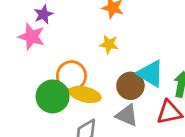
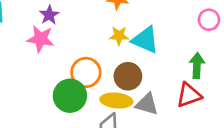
cyan triangle: (151, 74) -> (145, 40), moved
brown circle: (130, 86) -> (128, 76), moved
yellow ellipse: (85, 94) -> (116, 100), moved

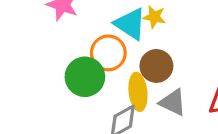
cyan triangle: (145, 40) -> (130, 24), moved
yellow ellipse: (116, 100) -> (138, 92), turned 68

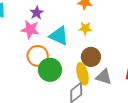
cyan triangle: (130, 24) -> (59, 36), moved
orange circle: (108, 53) -> (38, 56), moved

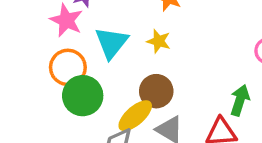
cyan triangle: (59, 36) -> (111, 43), turned 30
yellow ellipse: (82, 74) -> (135, 116), turned 50

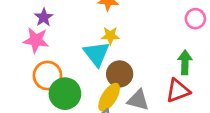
cyan triangle: (111, 43) -> (96, 54), moved

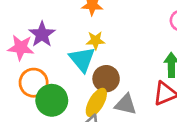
purple star: (44, 17) -> (42, 34), moved, size x1.4

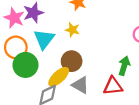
cyan triangle: (82, 59) -> (44, 39), moved

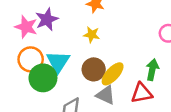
cyan triangle: (44, 39) -> (58, 62), moved
yellow ellipse: (59, 77) -> (113, 74), moved

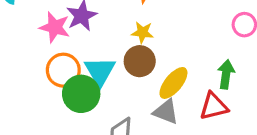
brown circle: (94, 69) -> (140, 61), moved

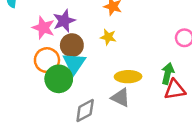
brown circle: (140, 61) -> (72, 45), moved
yellow ellipse: (173, 83) -> (128, 77), turned 45
red triangle: (214, 106) -> (175, 90), moved

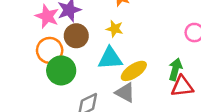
cyan triangle: (74, 63) -> (110, 58), moved, turned 50
yellow ellipse: (128, 77) -> (134, 71), turned -35

